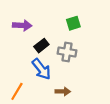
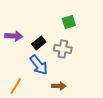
purple arrow: (22, 25) -> (14, 36), moved

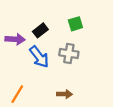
black rectangle: (39, 43) -> (40, 30), moved
blue arrow: (39, 65) -> (39, 57), moved

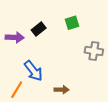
gray cross: (69, 54) -> (94, 51), moved
blue arrow: (39, 57) -> (33, 71), moved

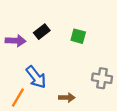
green square: (72, 23) -> (78, 36), moved, turned 32
gray cross: (94, 51) -> (102, 78), moved

